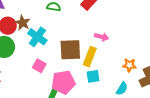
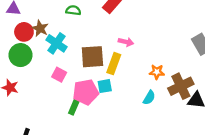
cyan square: (93, 76) -> (105, 86), moved

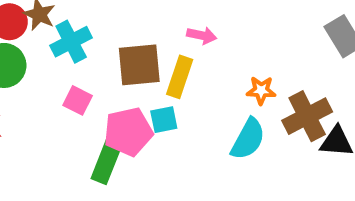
cyan cross: (56, 43) -> (71, 42), turned 30
cyan semicircle: (149, 98) -> (248, 139), size x1.5
green rectangle: (74, 107) -> (107, 161), size x1.5

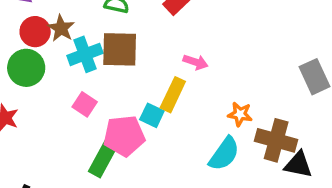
brown square: (139, 65) -> (120, 49), moved
brown cross: (307, 116) -> (276, 140), turned 36
cyan square: (164, 120) -> (152, 115), moved, turned 30

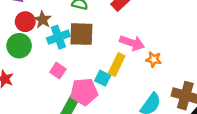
pink arrow: (195, 62) -> (132, 43), size x1.5
orange star: (240, 114) -> (154, 59), moved

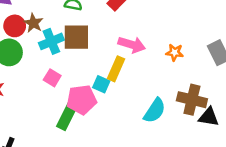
orange star: (154, 59) -> (175, 52), moved

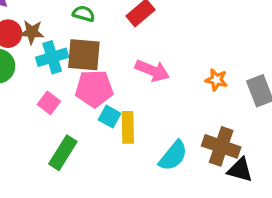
brown star: (33, 23) -> (32, 32), turned -30
orange star: (175, 52) -> (216, 80), moved
yellow rectangle: (116, 69) -> (128, 127), moved, turned -30
pink pentagon: (82, 100) -> (94, 89), moved

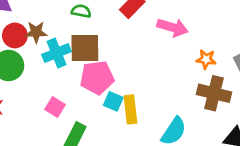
pink arrow: (152, 71) -> (173, 27), moved
pink square: (49, 103) -> (55, 107), moved
brown cross: (221, 146) -> (214, 93), moved

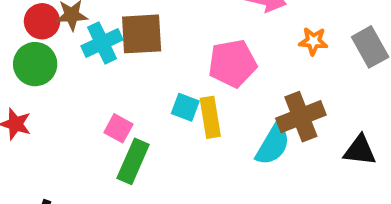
pink pentagon: (97, 78) -> (232, 63), moved
brown cross: (214, 93) -> (301, 117), moved, turned -32
pink square: (55, 107) -> (118, 128), moved

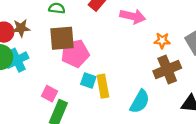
cyan cross: (102, 43) -> (17, 60), moved
pink pentagon: (232, 63) -> (75, 54), moved
brown cross: (301, 117) -> (167, 70), moved

